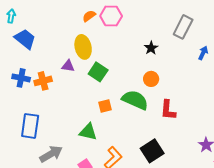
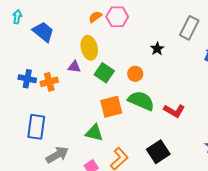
blue trapezoid: (25, 39) -> (43, 32), moved
orange circle: (151, 79) -> (135, 74), moved
orange square: (105, 106) -> (111, 107), size x1.6
red L-shape: (168, 110) -> (174, 111), turned -65

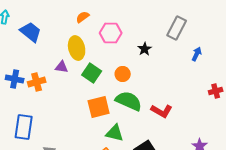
pink hexagon: (117, 17) -> (111, 33), moved
green triangle: (94, 133) -> (115, 133), moved

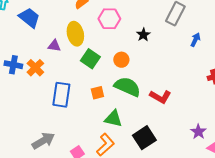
purple triangle: (62, 67) -> (54, 46), moved
orange cross: (37, 82) -> (35, 68), turned -30
orange square: (99, 107) -> (97, 93), size x0.6
blue rectangle: (24, 127) -> (61, 95), moved

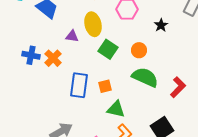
orange square: (97, 93) -> (105, 86), moved
red L-shape: (160, 97) -> (178, 87), turned -75
green triangle: (113, 119) -> (116, 109), moved

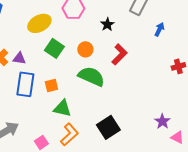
yellow ellipse: (93, 24) -> (39, 23), turned 75
purple triangle: (72, 36) -> (19, 58), moved
red L-shape: (178, 87) -> (119, 54), moved

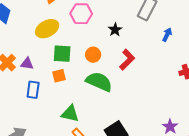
green square: (54, 48) -> (62, 54), turned -30
blue rectangle: (25, 84) -> (33, 90), size x0.7
orange square: (51, 85) -> (59, 76), moved

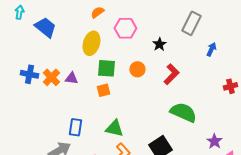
yellow ellipse: (47, 29) -> (91, 43), turned -45
green semicircle: (99, 82) -> (183, 112), moved
blue rectangle: (33, 90) -> (75, 127), moved

